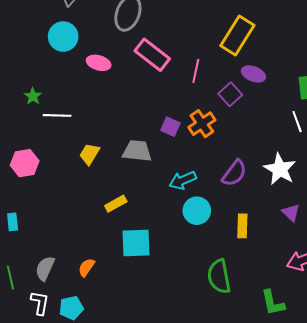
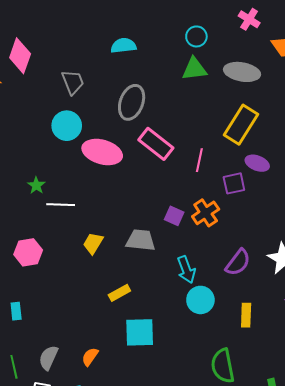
pink ellipse: (99, 63) -> (102, 152), size x1.6
purple square: (230, 94) -> (234, 183), turned 30
cyan arrow: (183, 180) -> (186, 270), turned -88

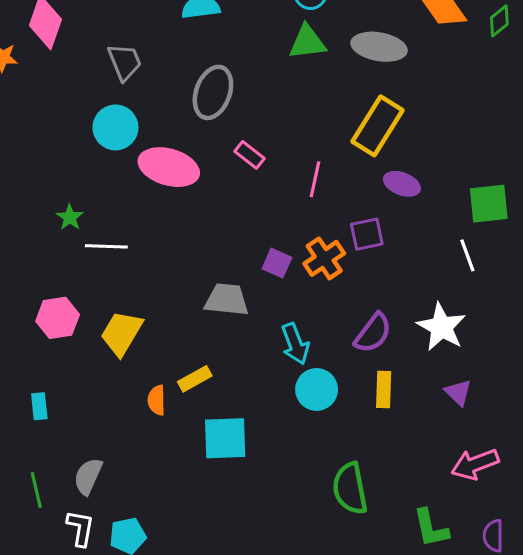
pink rectangle: (156, 144) -> (250, 155), size x0.6
purple square: (234, 183) -> (367, 234), moved
yellow trapezoid: (93, 243) -> (122, 333), moved, size x1.4
yellow rectangle: (246, 315) -> (384, 389), moved
orange semicircle: (90, 357) -> (157, 400), moved, turned -36

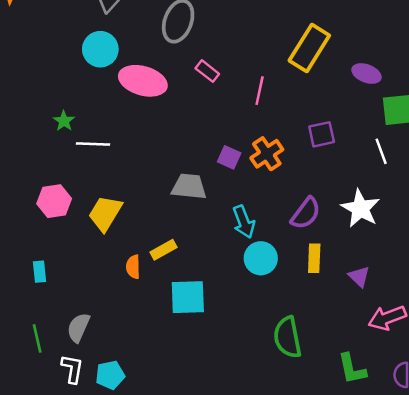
purple ellipse: (402, 184) -> (366, 74), moved
purple square: (367, 234) -> (322, 134), moved
purple triangle: (458, 393) -> (359, 276), moved

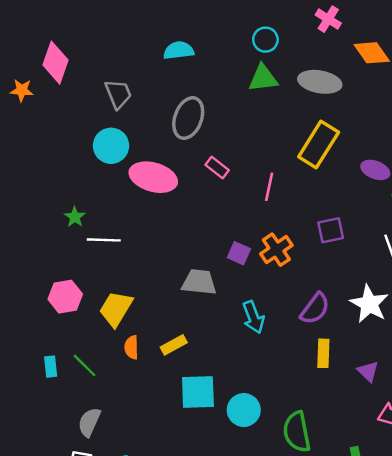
cyan circle: (261, 258) -> (244, 410), moved
orange semicircle: (133, 267) -> (132, 347), moved
green line: (37, 338) -> (84, 365), moved, turned -32

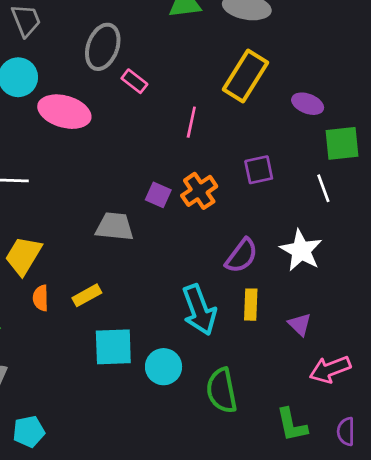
pink rectangle: (217, 167) -> (134, 81), moved
cyan arrow: (253, 317) -> (199, 310), moved, size x1.4

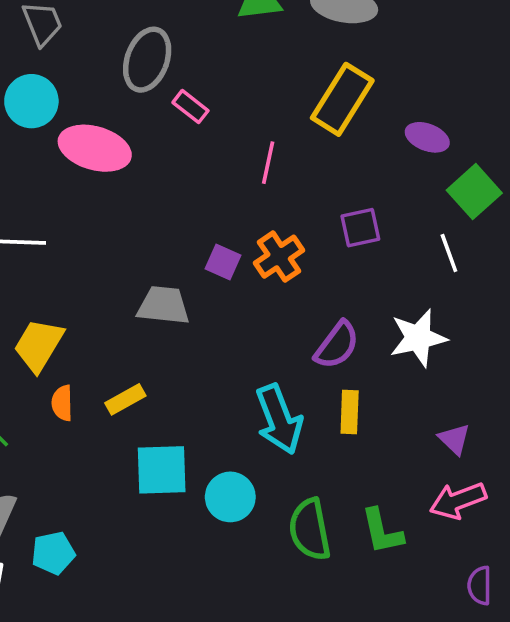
green square: (342, 143) -> (474, 192), turned -36
white star: (301, 250) -> (418, 338), turned 30
purple triangle: (300, 324) -> (454, 439), moved
green L-shape: (292, 425) -> (382, 531), moved
cyan pentagon: (29, 431) -> (53, 553), moved

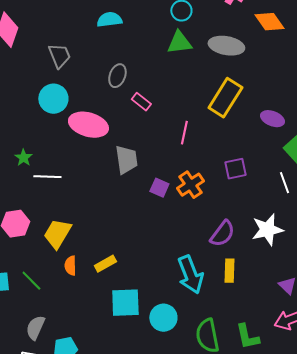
gray ellipse: (147, 60) -> (117, 76), size x0.7
gray trapezoid: (163, 305) -> (126, 160), moved, turned 76

